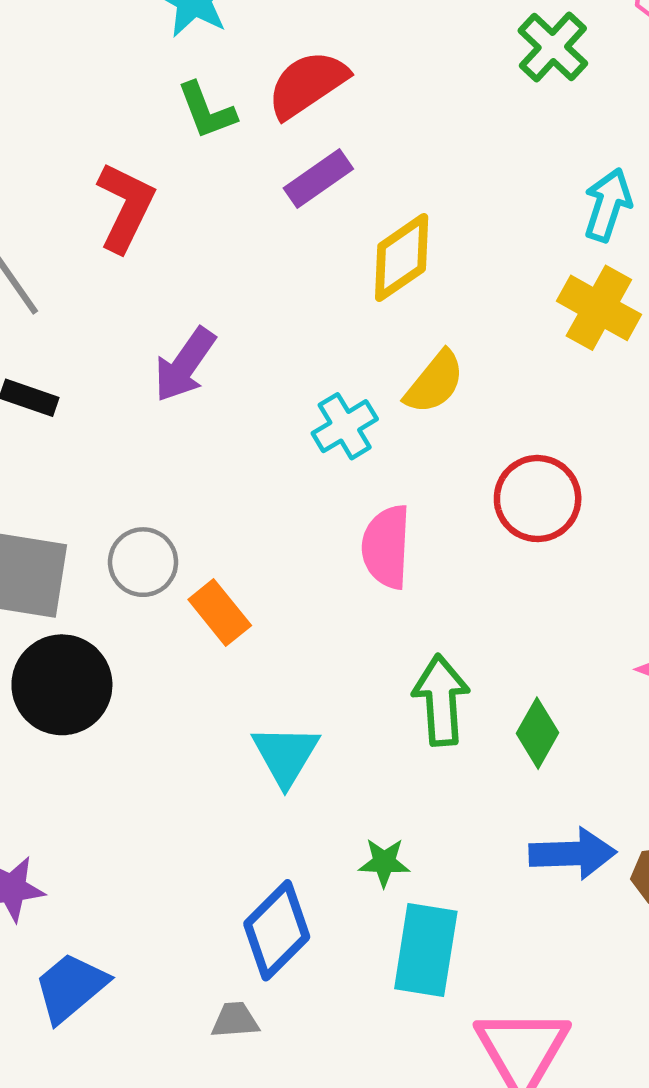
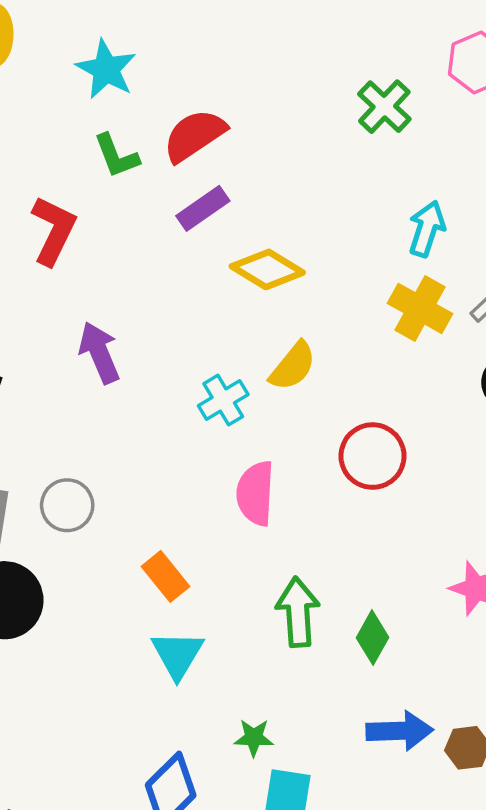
yellow diamond: (402, 257) -> (267, 269), turned 66
purple arrow: (185, 365) -> (99, 353), turned 122
orange rectangle: (220, 612) -> (166, 576), moved

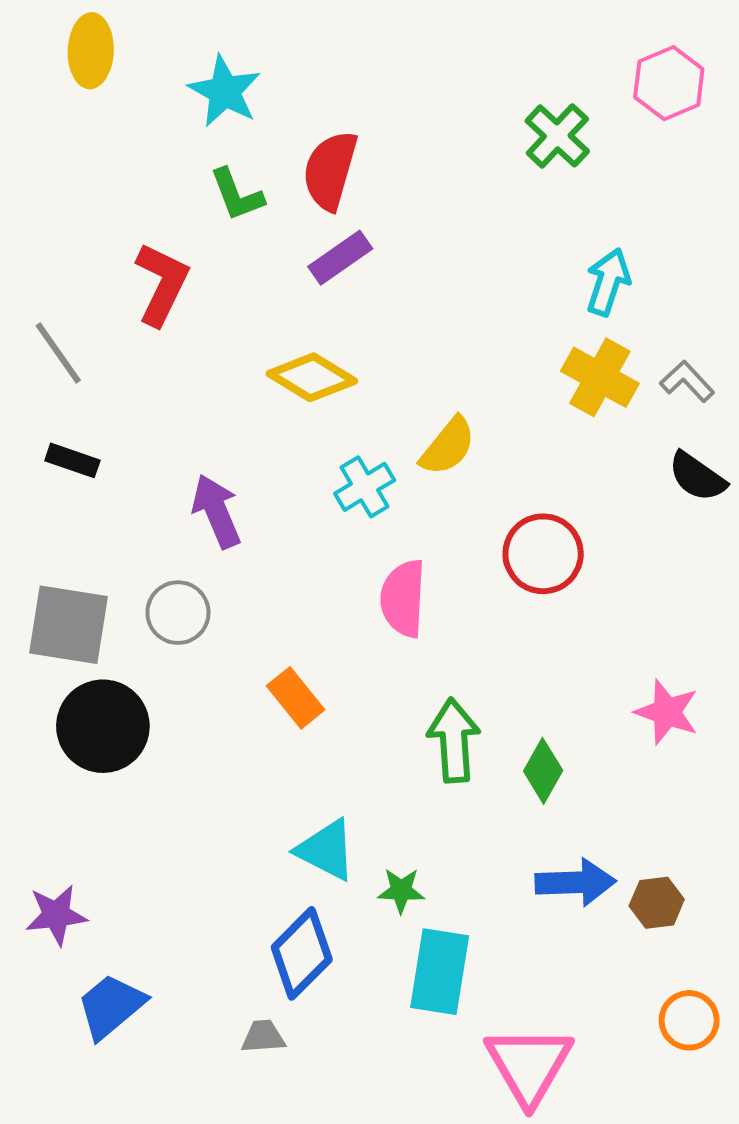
red semicircle: (194, 135) -> (330, 170), turned -40
yellow diamond: (267, 269) -> (312, 377), moved
purple arrow: (99, 353) -> (216, 511), moved
cyan triangle: (177, 655) -> (326, 850), moved, turned -34

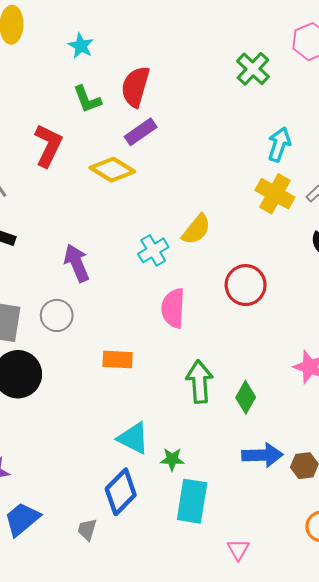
cyan star: (225, 91) -> (81, 46), size x0.7
yellow diamond: (312, 377) -> (112, 170), moved
orange rectangle: (296, 698) -> (118, 360), turned -48
gray trapezoid: (263, 1037) -> (87, 530), moved, turned -70
pink triangle: (529, 1065) -> (238, 550), size x0.5

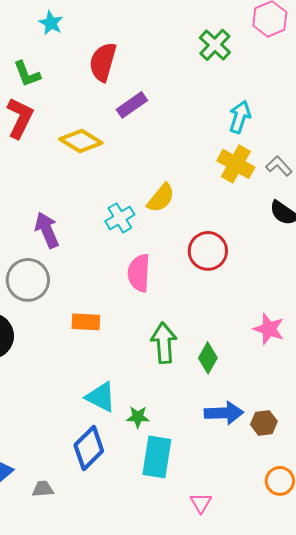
green L-shape: (87, 99) -> (27, 74), moved
purple rectangle: (141, 132) -> (132, 105), moved
gray circle: (57, 315) -> (28, 280), size x1.4
gray trapezoid: (87, 530) -> (43, 489), moved, turned 70

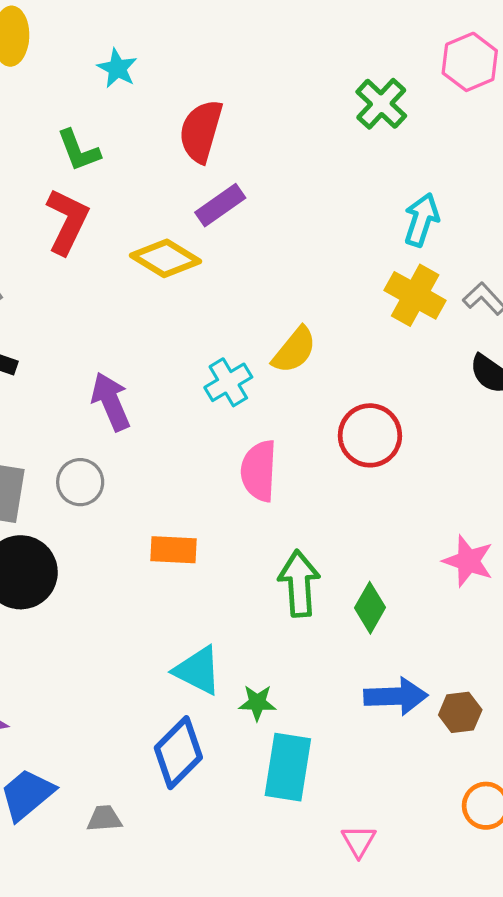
purple rectangle: (132, 105) -> (220, 205), moved
gray circle: (28, 280) -> (80, 482), size x0.7

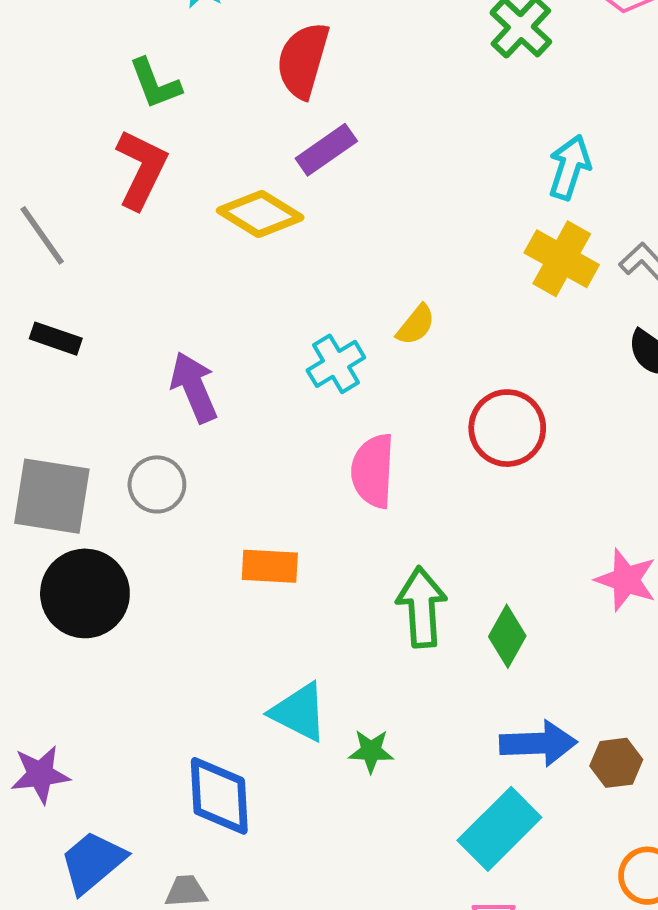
yellow semicircle: (294, 350) -> (416, 325), size x0.7
blue diamond: (178, 753) -> (219, 796), moved, turned -48
cyan rectangle: (288, 767) -> (499, 829), moved, turned 36

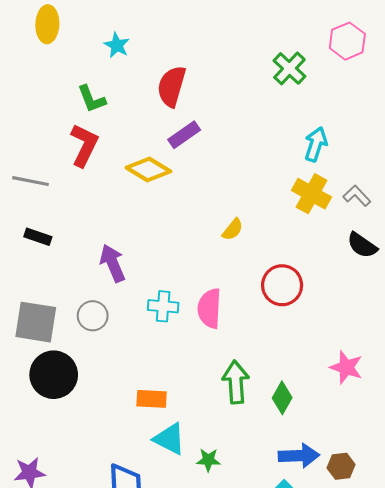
gray line: (42, 235) -> (31, 181), turned -44
cyan cross: (336, 364) -> (163, 306), moved, turned 36
orange rectangle: (270, 566) -> (152, 399), moved

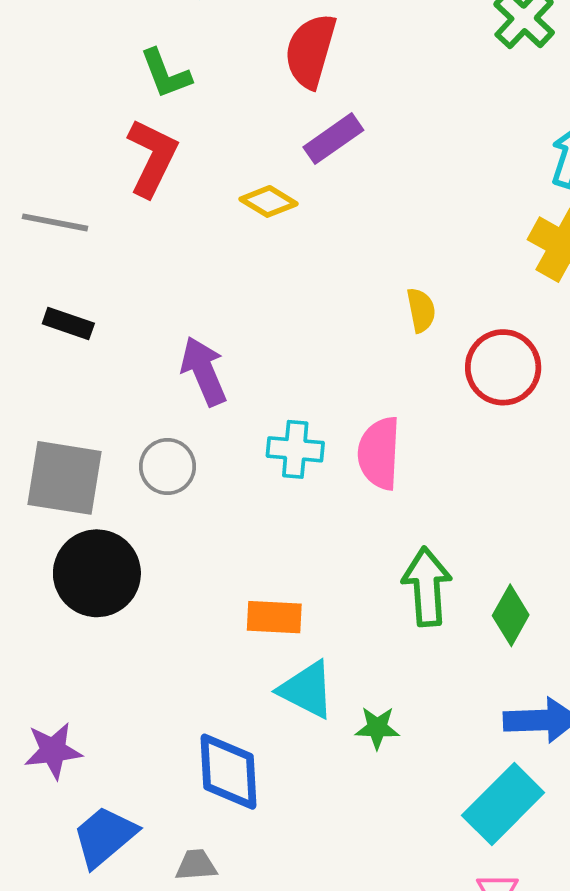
yellow diamond: (148, 169) -> (269, 201), size x0.7
yellow semicircle: (233, 229) -> (421, 310), turned -50
red circle: (282, 285) -> (503, 367), moved

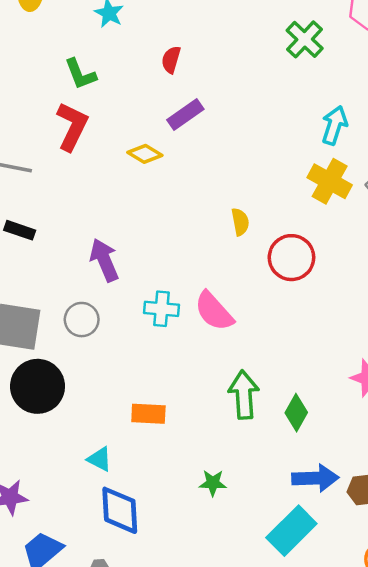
red semicircle: (310, 51) -> (171, 60), size x0.6
pink semicircle: (379, 453) -> (214, 311), turned -45
cyan triangle: (307, 690) -> (100, 459), moved, size x0.7

